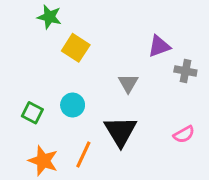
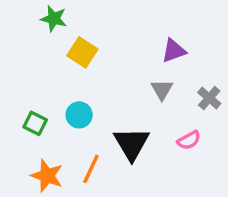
gray cross: (185, 71) -> (209, 98), moved, turned 30
gray triangle: (128, 83) -> (162, 90), moved
pink semicircle: (184, 134) -> (189, 140), moved

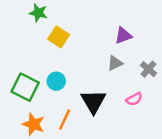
gray triangle: (162, 90) -> (115, 63), turned 35
green square: (35, 123) -> (25, 87), size x1.6

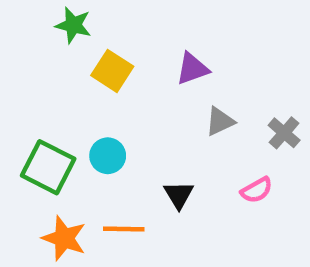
purple triangle: (123, 36) -> (192, 69), moved
black triangle: (93, 102) -> (179, 195), size x0.6
orange line: (65, 119) -> (124, 229), turned 66

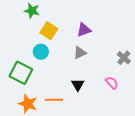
gray triangle: (220, 121) -> (80, 53), moved
cyan circle: (108, 156) -> (41, 52), moved
pink semicircle: (257, 190) -> (112, 83), turned -104

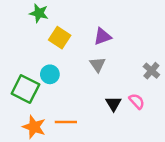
cyan circle: (41, 52) -> (50, 74), moved
gray triangle: (80, 53) -> (98, 65), turned -40
black triangle: (78, 85) -> (113, 104), moved

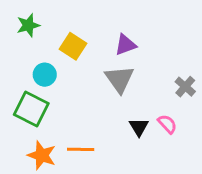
green star: (39, 13) -> (28, 25), moved, turned -30
gray triangle: (98, 65) -> (119, 79), size x1.5
cyan circle: (50, 74) -> (45, 75), moved

